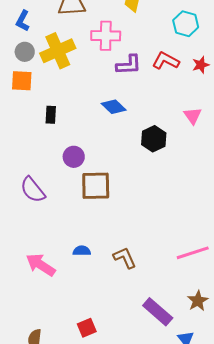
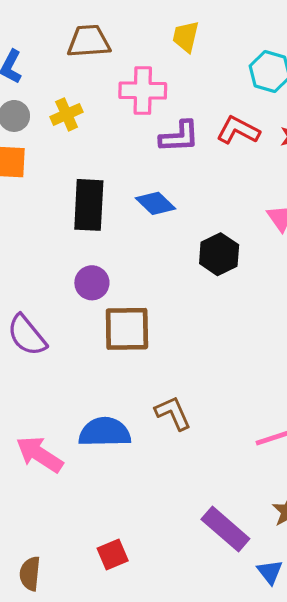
yellow cross: (58, 51) -> (67, 114), size x0.6
black rectangle: (51, 115) -> (89, 205), moved, size x1.8
blue semicircle: (82, 251) -> (105, 432), size x1.8
brown L-shape: (125, 258) -> (173, 413), moved

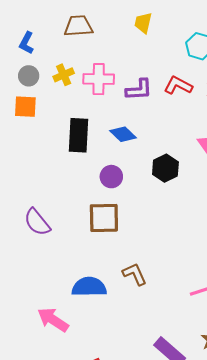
pink cross: (143, 91) -> (99, 79), moved
purple circle: (92, 283) -> (111, 177), moved
pink arrow: (40, 454) -> (53, 320), moved

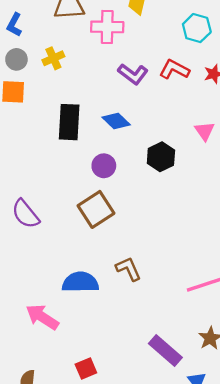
pink cross: (99, 79) -> (107, 27), moved
purple L-shape: (139, 90) -> (133, 74), turned 40
brown square: (104, 218) -> (96, 209), turned -32

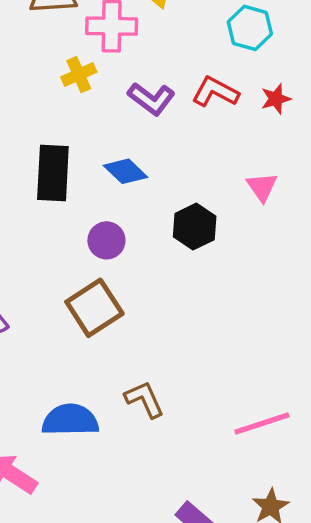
yellow cross: (53, 58) -> (79, 75), moved

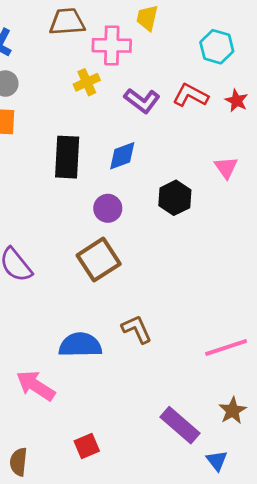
red star: (276, 99) -> (237, 101), turned -30
blue diamond: (125, 171) -> (122, 156), turned -64

